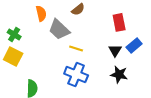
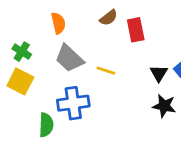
red rectangle: (119, 22) -> (136, 30), moved
gray trapezoid: (59, 29) -> (69, 58), moved
blue cross: (76, 74) -> (73, 103), moved, turned -30

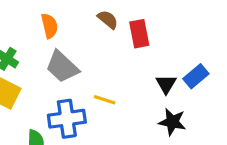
brown semicircle: (109, 18) -> (108, 20), turned -102
yellow line: (106, 71) -> (105, 100), moved

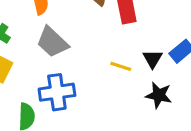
yellow line: (105, 100) -> (121, 66), moved

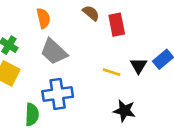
black star: (159, 95) -> (124, 111), moved

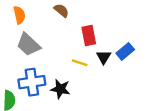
red rectangle: (117, 25) -> (89, 35), moved
black star: (124, 111) -> (60, 89), moved

